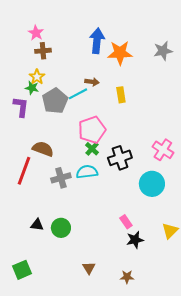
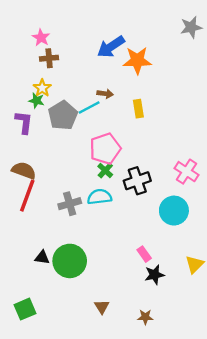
blue arrow: (97, 41) -> (111, 47), turned -130
gray star: (163, 51) -> (191, 27), moved
brown semicircle: (43, 149) -> (24, 170), moved
green circle: (61, 228) -> (70, 261), size x1.5

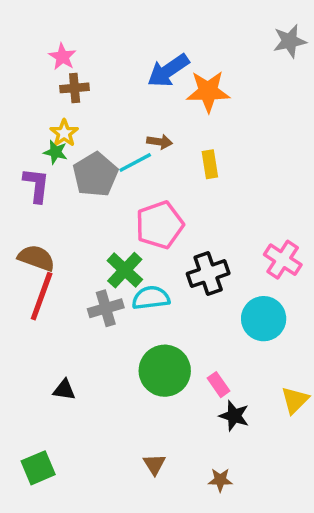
green cross: (105, 170) -> (125, 270), moved, size x1.5
green circle: (70, 261) -> (165, 371), moved
black star: (154, 275) -> (234, 416), turned 30

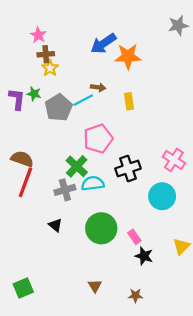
yellow star: (64, 133) -> (50, 68), moved
purple L-shape: (36, 185) -> (17, 99), moved
black triangle: (64, 390) -> (55, 225), moved, turned 32

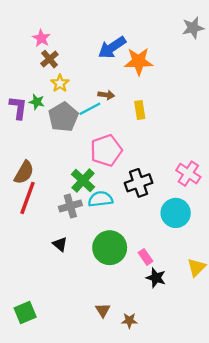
brown cross: (46, 54) -> (49, 59), turned -35
yellow star: (50, 68) -> (60, 83), moved
brown semicircle: (22, 159) -> (24, 172), turned 100
brown star: (135, 296) -> (129, 321), moved

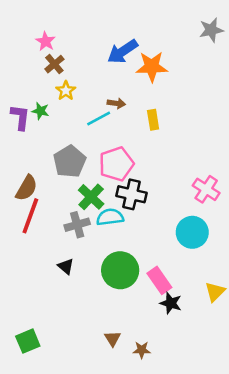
gray pentagon: (63, 117) -> (70, 161), moved
black cross: (139, 183) -> (132, 194), moved, turned 32
pink rectangle: (146, 257) -> (159, 280), size x1.5

